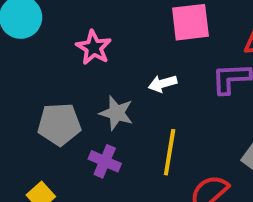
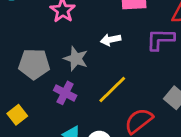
yellow line: (170, 152) -> (112, 90), turned 32

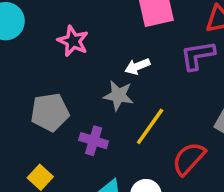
gray star: (76, 59) -> (118, 95), moved

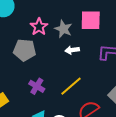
gray star: (118, 95) -> (63, 29), moved
gray pentagon: (50, 112) -> (25, 50), moved

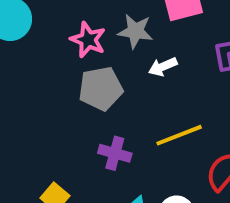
gray pentagon: (25, 50) -> (101, 89), moved
yellow line: (71, 86) -> (179, 135), turned 35

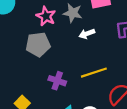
gray pentagon: (101, 89) -> (38, 44), moved

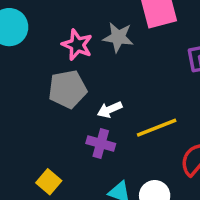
white arrow: (87, 34) -> (110, 110), moved

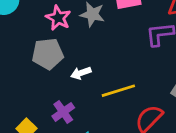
purple cross: (101, 144) -> (63, 112), moved, turned 35

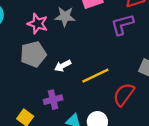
purple cross: (63, 112) -> (53, 100), turned 30

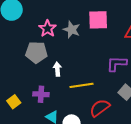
purple L-shape: (122, 24) -> (117, 64), moved
white arrow: (63, 66) -> (57, 69), turned 96

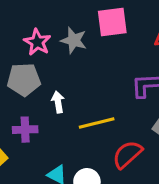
purple cross: (41, 94) -> (25, 130), moved

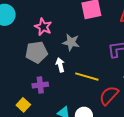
gray star: (74, 40) -> (71, 42), moved
yellow line: (97, 123) -> (87, 77), turned 35

